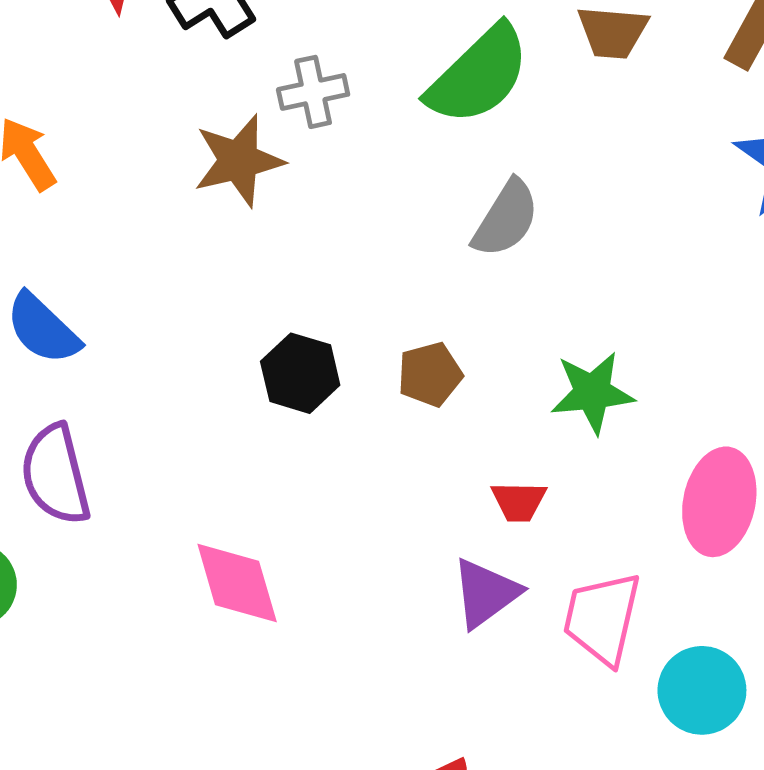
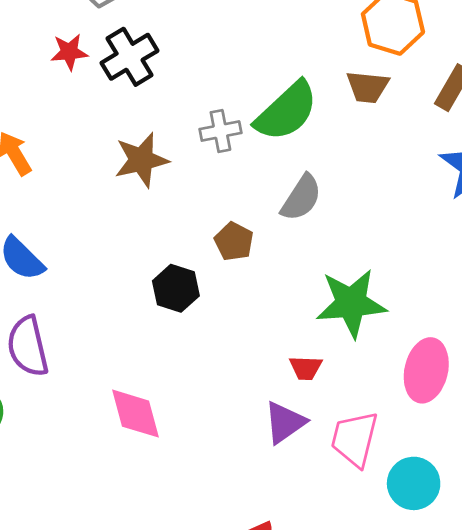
gray cross: (313, 92) -> (220, 131), moved
brown pentagon: (430, 374) -> (234, 241), moved, turned -30
green star: (592, 392) -> (351, 303), size x1.4

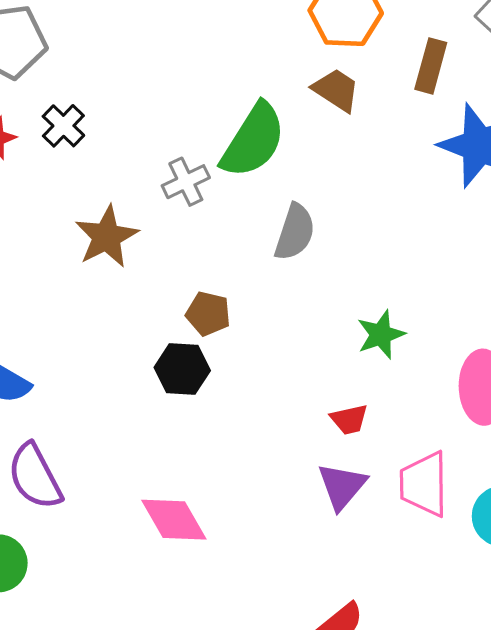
black cross: (130, 57) -> (63, 126), size x0.7
brown trapezoid: (368, 87) -> (336, 90), turned -138
brown pentagon: (234, 241) -> (208, 314), moved
green star: (351, 303) -> (381, 335), size x0.6

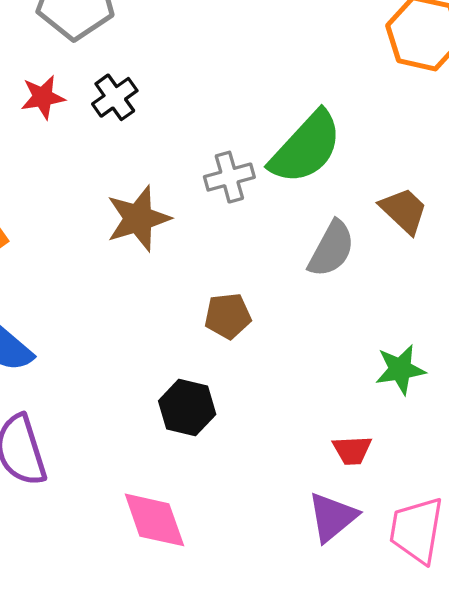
brown trapezoid: (336, 90) -> (404, 211), moved
brown pentagon: (208, 314) -> (228, 316), turned -30
black hexagon: (182, 369) -> (187, 408), moved

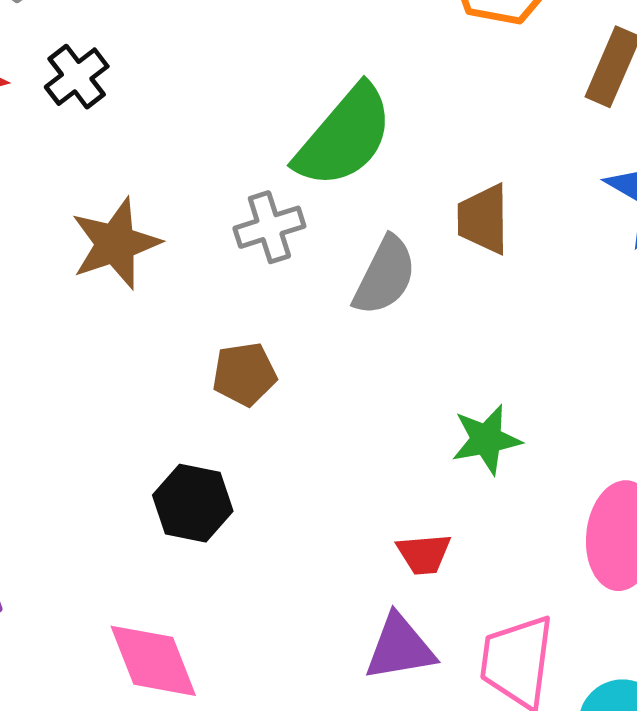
gray cross: (229, 177) -> (269, 227), moved
brown trapezoid: (404, 211) -> (483, 219), turned -132
purple triangle: (332, 517) -> (400, 648), turned 32

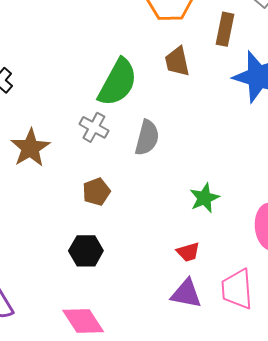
brown trapezoid: (483, 219) -> (177, 61), moved
gray cross: (269, 227) -> (94, 127), turned -32
purple triangle: (400, 648) -> (186, 294), turned 32

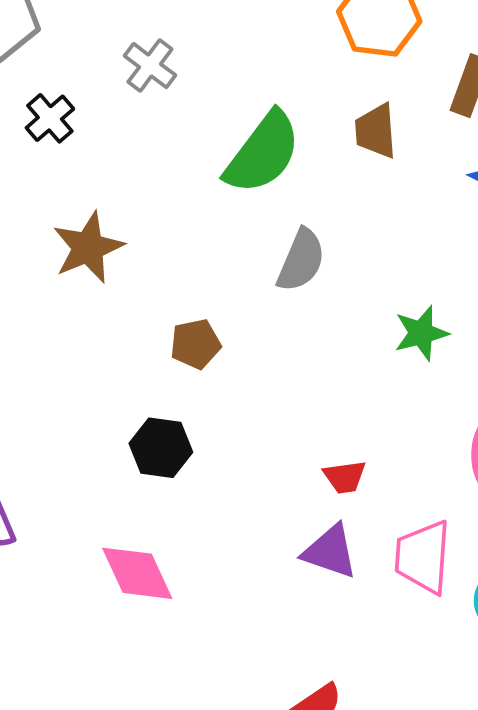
gray cross: (94, 127) -> (150, 66), moved
green star: (204, 198) -> (421, 333), moved

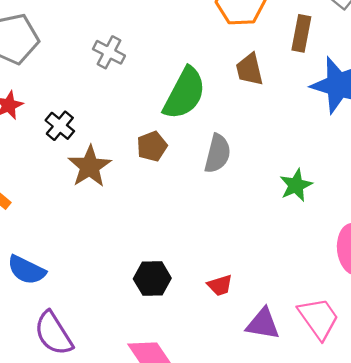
black cross: (50, 118) -> (60, 126), moved
brown pentagon: (195, 344) -> (152, 146), moved
red trapezoid: (345, 477) -> (220, 285), moved
pink trapezoid: (423, 557) -> (319, 318), turned 150

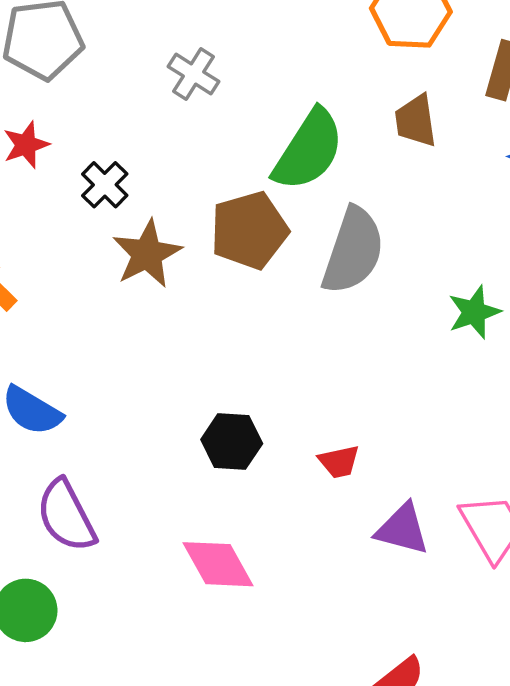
brown pentagon: (152, 146) -> (249, 230), size x1.6
gray semicircle: (218, 154) -> (353, 251), size x1.4

